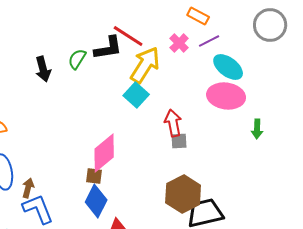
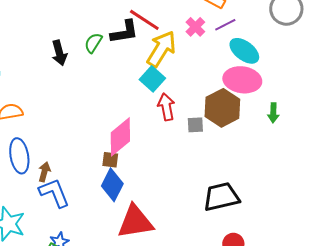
red arrow: (173, 123) -> (166, 107), moved
brown hexagon: (183, 194) -> (222, 108), moved

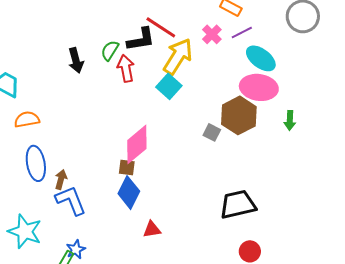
red arrow: (166, 107) -> (126, 68), moved
gray square: (195, 125) -> (212, 132), turned 30
red triangle: (135, 222) -> (152, 229), size x0.5

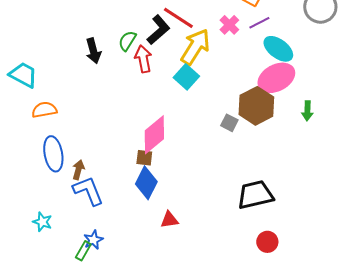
black L-shape: (141, 39) -> (158, 30), turned -32
pink ellipse: (259, 87) -> (276, 78), turned -36
cyan star: (25, 231) -> (42, 222), size x0.6

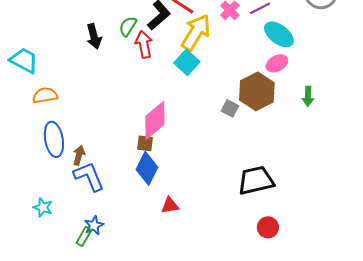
pink ellipse: (276, 78) -> (277, 63), size x0.6

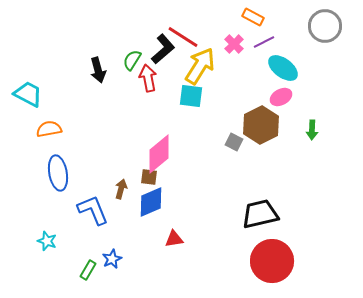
cyan square: (187, 62) -> (191, 96), turned -35
brown arrow: (79, 155) -> (121, 189), moved
blue diamond: (147, 168) -> (151, 202), turned 40
blue star: (94, 225) -> (112, 259), moved
red circle: (268, 227) -> (272, 261), size x2.0

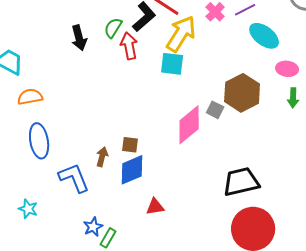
pink ellipse: (281, 97) -> (287, 69), moved, turned 35
pink diamond: (159, 154) -> (189, 125), moved
green rectangle: (88, 270) -> (108, 238), moved

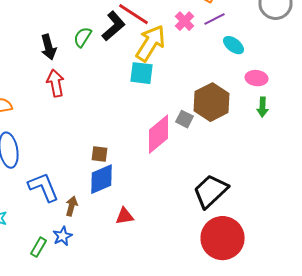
cyan ellipse: (264, 36) -> (234, 45), size x0.7
red arrow: (129, 46) -> (56, 83), moved
brown arrow: (102, 157) -> (72, 206), moved
black trapezoid: (241, 182) -> (210, 191), turned -30
green rectangle: (108, 238) -> (38, 247), moved

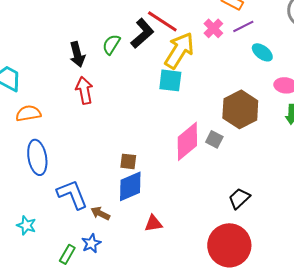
gray square: (184, 119) -> (214, 139), moved
black trapezoid: (210, 191) -> (239, 198), size x0.6
brown arrow: (72, 206) -> (100, 213), turned -78
red circle: (222, 238) -> (229, 245), moved

